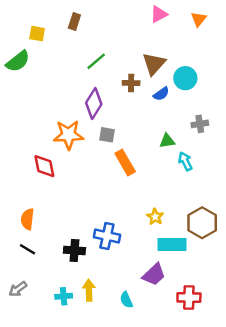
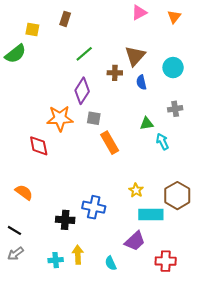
cyan circle: (185, 78) -> (173, 68), moved
blue semicircle: (161, 94) -> (141, 82), turned 112
orange semicircle: (27, 219) -> (24, 192), turned 120
black line: (27, 249) -> (14, 230), moved

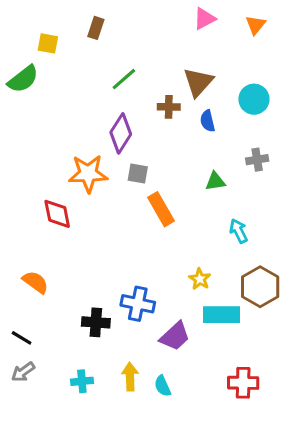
cyan arrow: (162, 142) -> (238, 231), moved
purple trapezoid: (135, 241) -> (175, 336), moved
yellow arrow: (78, 255) -> (130, 377), moved

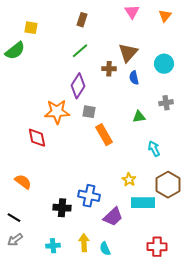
pink triangle: (204, 19) -> (132, 12), turned -35
brown rectangle: (96, 28) -> (82, 20), moved

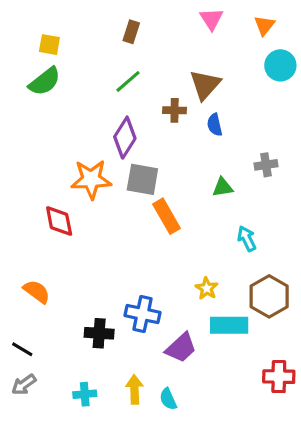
green semicircle: (15, 51) -> (45, 81), moved
cyan circle: (164, 64) -> (280, 65), moved
gray square: (89, 112) -> (142, 179), size x1.5
red cross: (157, 247) -> (279, 377), moved

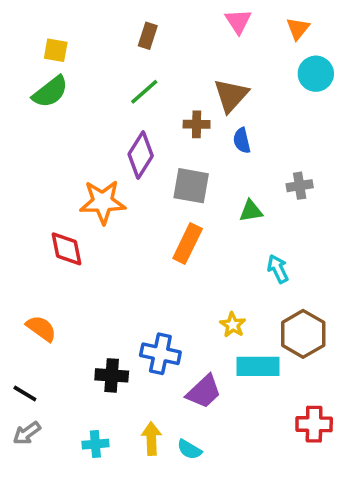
gray square: (142, 179) -> (191, 186), moved
orange rectangle: (167, 216) -> (188, 244), turned 56
cyan semicircle: (168, 399) -> (189, 449), turned -35

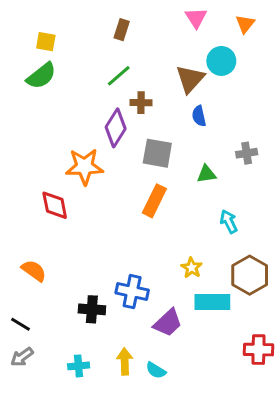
cyan circle: (316, 74) -> (221, 61), moved
brown cross: (197, 124) -> (141, 103), moved

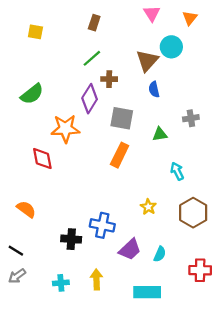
green semicircle: (41, 76) -> (32, 94), moved
cyan rectangle: (212, 302) -> (147, 292), moved
cyan semicircle: (156, 370) -> (160, 254), moved, turned -98

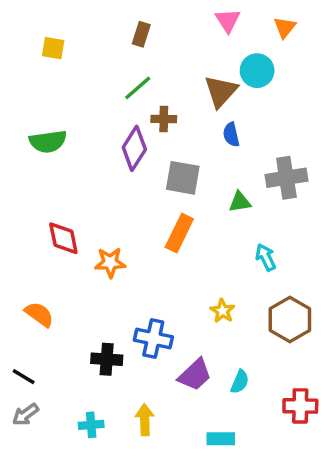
green semicircle: (32, 94) -> (48, 141), turned 30
gray cross: (191, 118) -> (286, 178), size x1.6
orange star: (65, 129) -> (110, 262), moved, size x0.7
cyan rectangle: (147, 292) -> (221, 439), size x0.7

